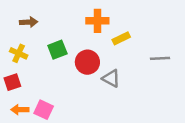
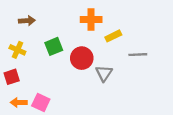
gray line: (160, 58) -> (138, 55), moved
gray triangle: (111, 78) -> (104, 73), turned 36

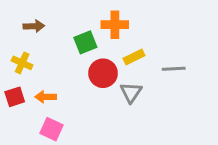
yellow rectangle: (113, 36) -> (134, 57), moved
green square: (54, 46) -> (85, 42), moved
orange arrow: (19, 102) -> (46, 97), moved

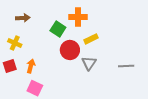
green square: (85, 42) -> (58, 29), turned -35
gray line: (174, 69) -> (126, 66), moved
orange arrow: (46, 97) -> (31, 66), turned 104

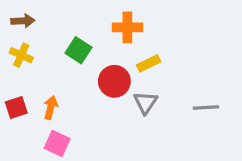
brown arrow: (23, 18) -> (23, 21), moved
green square: (58, 29) -> (78, 50), moved
yellow cross: (15, 43) -> (21, 55), moved

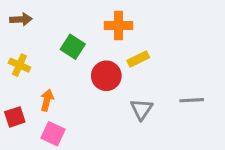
yellow cross: (21, 55) -> (19, 65), moved
gray triangle: (145, 103) -> (141, 109), moved
red square: (16, 107) -> (15, 117), moved

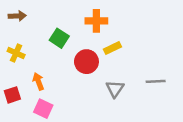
orange arrow: (47, 100) -> (38, 81), turned -35

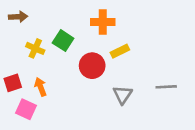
yellow cross: (16, 53) -> (35, 48), moved
red square: (12, 95) -> (13, 83), moved
pink square: (43, 109) -> (26, 109), moved

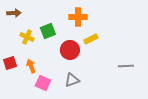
green square: (63, 41) -> (48, 31), turned 35
gray triangle: (123, 95) -> (72, 80), moved, turned 35
pink square: (26, 109) -> (43, 83), moved

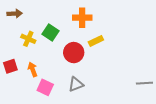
green square: (48, 31) -> (50, 32), turned -35
gray line: (126, 66) -> (144, 83), moved

